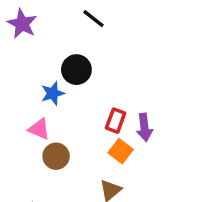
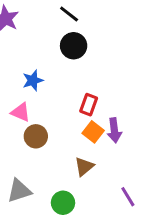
black circle: (76, 70) -> (74, 46), moved
purple arrow: (144, 127) -> (114, 130), moved

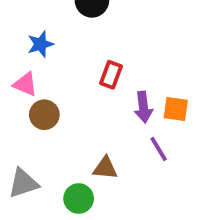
orange square: (93, 132) -> (176, 109), moved, turned -30
brown triangle: (84, 167) -> (105, 168), moved, turned 45
purple line: (128, 197) -> (159, 149), moved

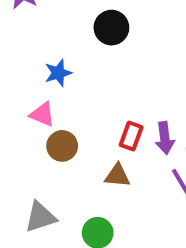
red rectangle: (111, 75) -> (131, 136), moved
brown triangle: (105, 168) -> (117, 176), moved

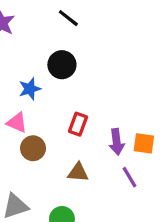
black circle: (111, 28) -> (62, 65), moved
red rectangle: (131, 136) -> (78, 124), moved

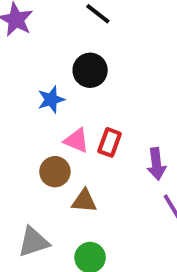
pink triangle: (17, 123) -> (76, 140), moved
brown triangle: (78, 172) -> (84, 201), moved

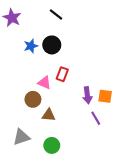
blue star: (51, 100) -> (31, 46), moved
red rectangle: (110, 142) -> (62, 74), moved

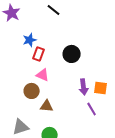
black circle: (52, 45) -> (72, 54), moved
red rectangle: (62, 74) -> (39, 54), moved

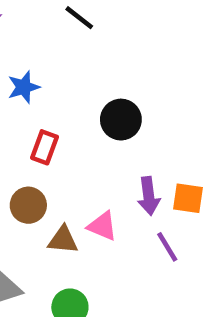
red rectangle: (39, 54) -> (45, 147), moved
pink triangle: (43, 75) -> (102, 226), moved

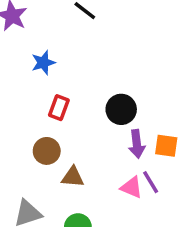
black circle: (121, 120) -> (121, 109), moved
pink triangle: (102, 226) -> (132, 187), moved

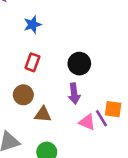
blue star: (43, 63) -> (32, 25), moved
purple arrow: (137, 144) -> (74, 94), moved
orange square: (166, 146) -> (113, 109), moved

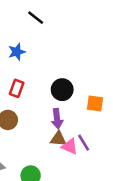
orange square: (113, 109) -> (95, 104), moved
brown triangle: (43, 114) -> (58, 139), moved

